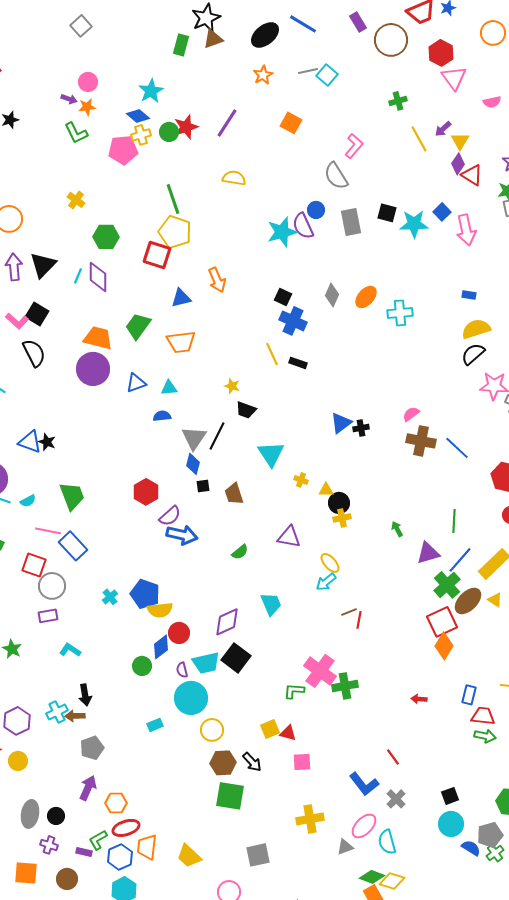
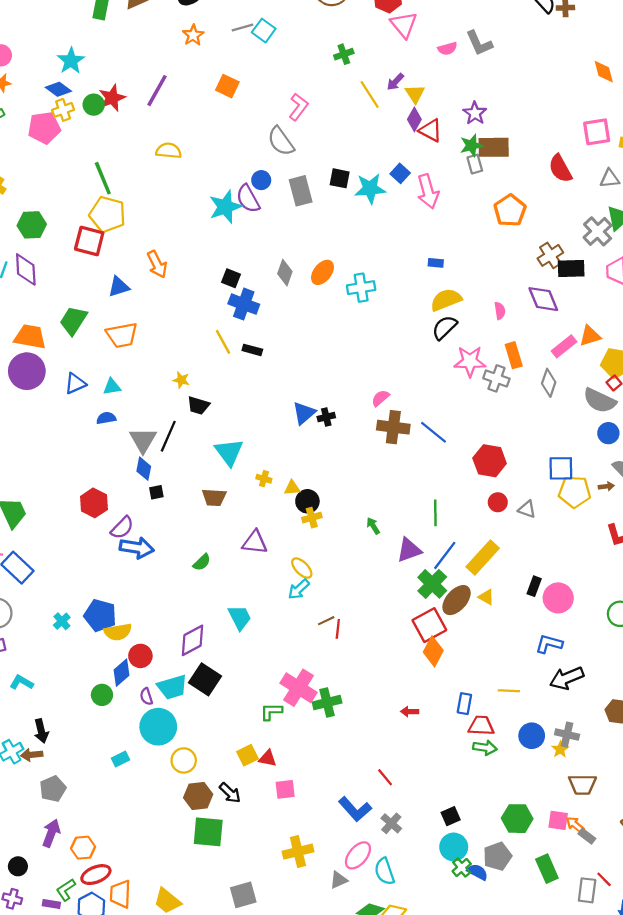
brown trapezoid: (234, 494) -> (214, 497), moved, turned -65
green cross: (495, 853) -> (462, 867), moved

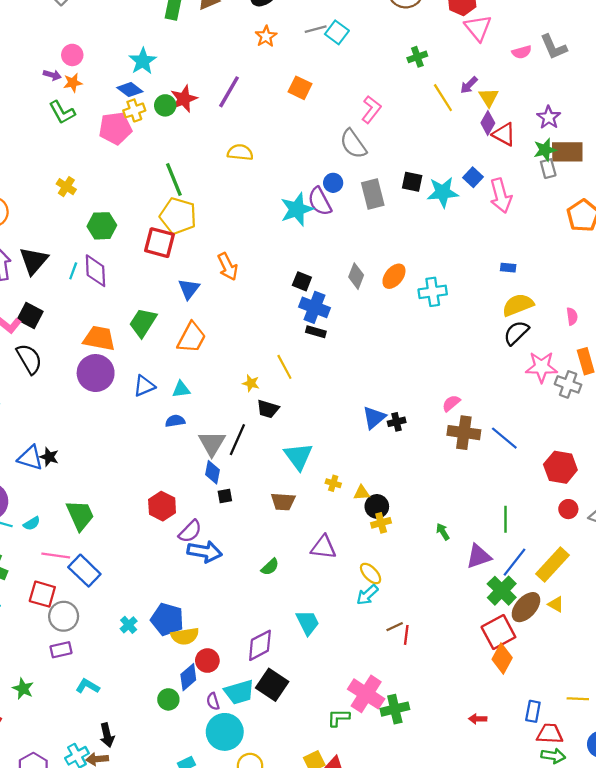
blue triangle: (119, 287) -> (189, 289), turned -35
orange trapezoid: (122, 335) -> (192, 338), turned -52
yellow line: (223, 342) -> (284, 367), moved
black rectangle: (252, 350) -> (316, 332), moved

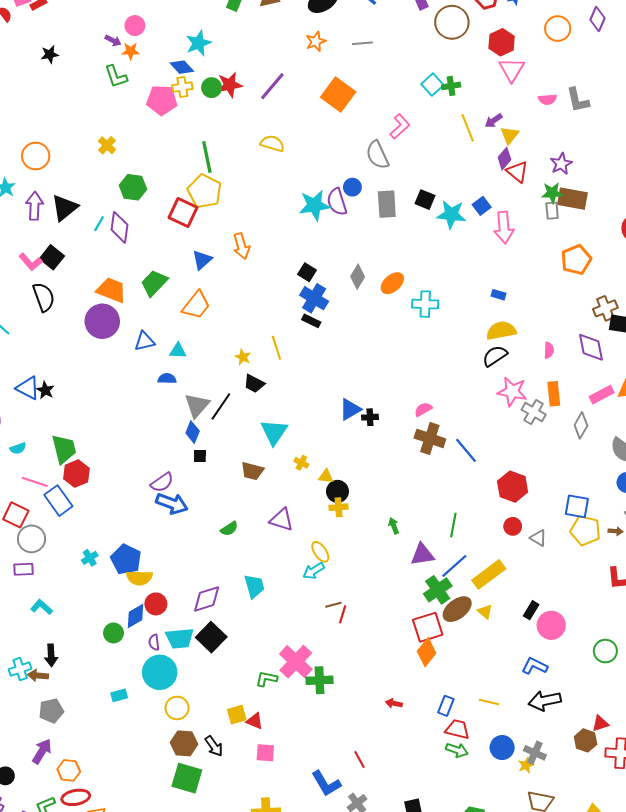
cyan square: (337, 32) -> (432, 85), moved
orange square: (300, 88) -> (338, 94), size x1.5
red hexagon: (162, 506) -> (76, 474), moved

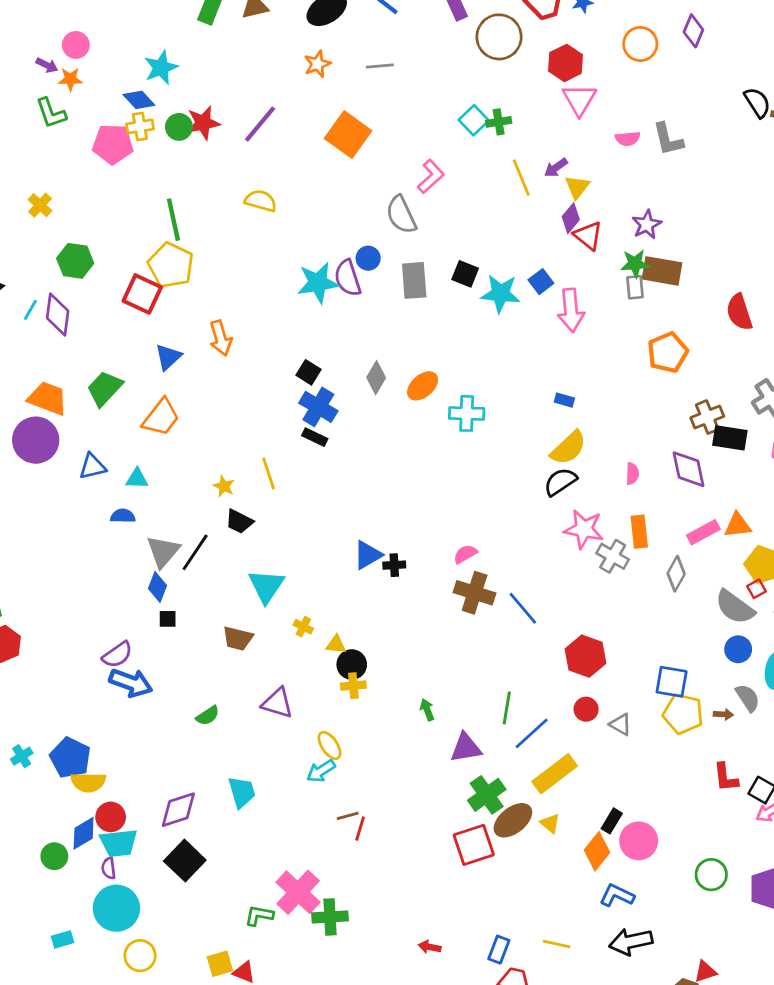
yellow semicircle: (501, 331) -> (568, 448), turned 148
blue line: (454, 566) -> (532, 733), moved
cyan trapezoid: (180, 638) -> (119, 843), moved
orange diamond: (427, 652) -> (597, 851), moved

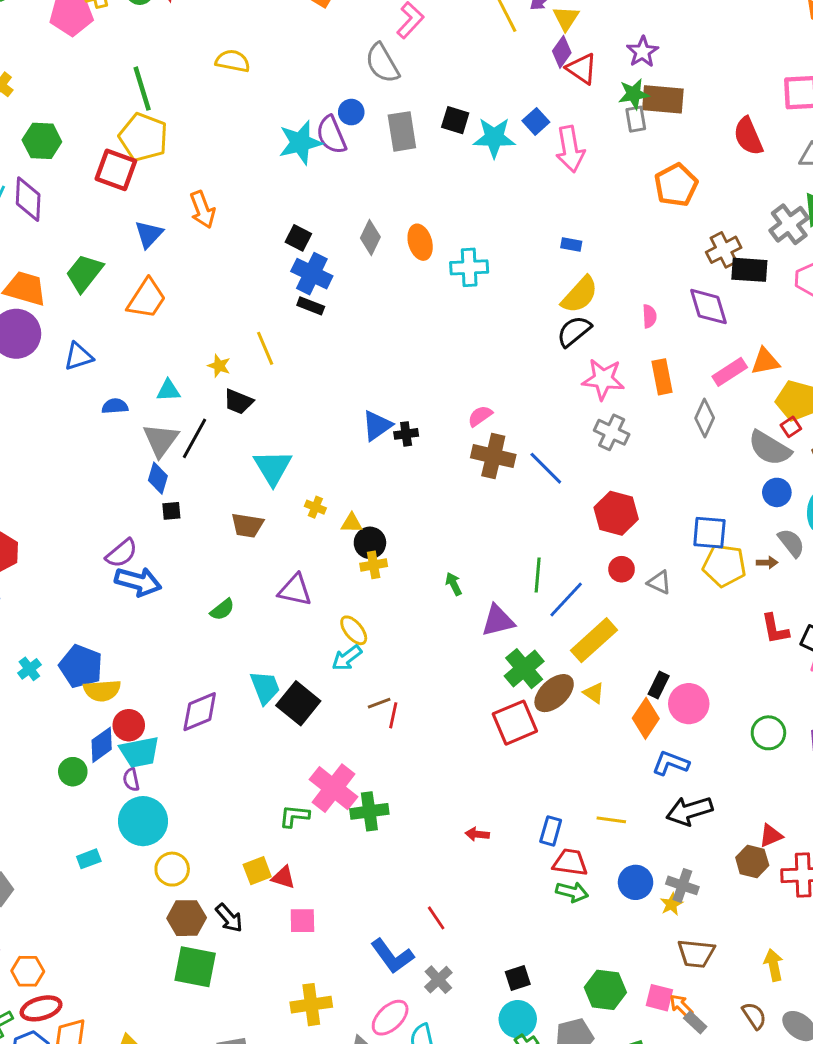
orange ellipse: (423, 386) -> (420, 242), turned -60
cyan triangle: (137, 479) -> (168, 390), moved
gray cross: (613, 556) -> (612, 432), moved
black square: (185, 861) -> (298, 703), moved

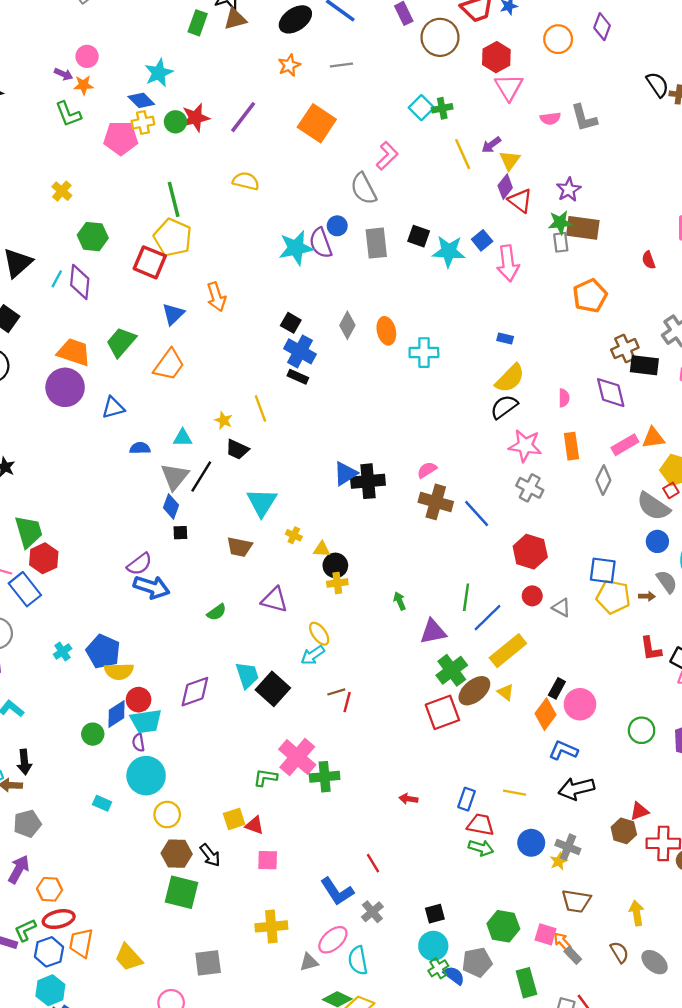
red semicircle: (748, 136) -> (649, 260), size x0.6
black cross: (406, 434) -> (368, 481), size x1.8
cyan rectangle: (89, 859) -> (102, 803), turned 42

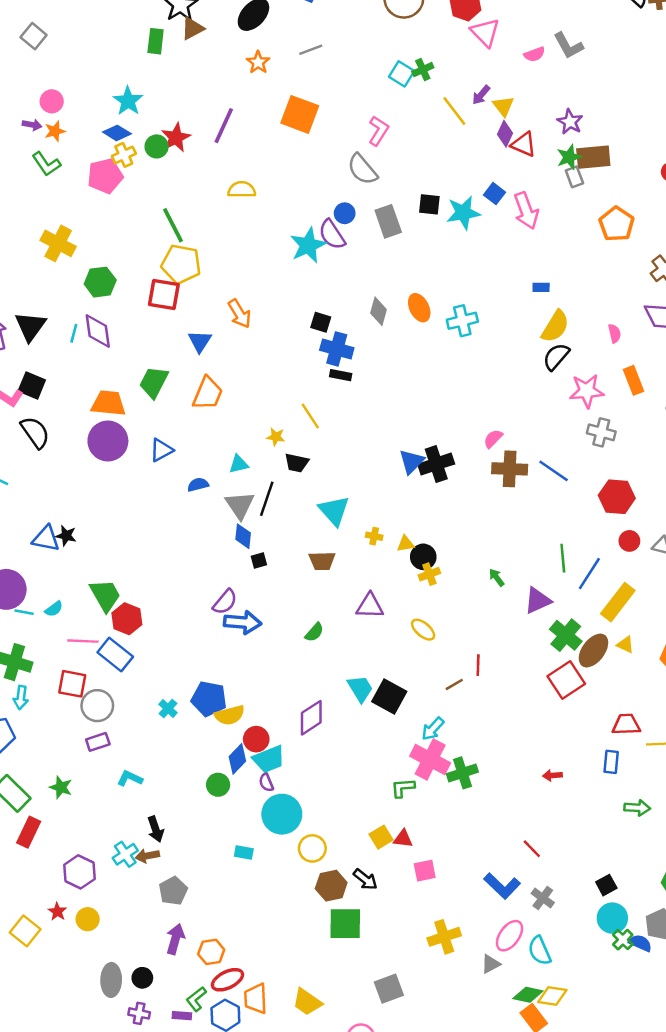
yellow cross: (62, 191) -> (58, 243), size x1.6
cyan arrow: (313, 655) -> (433, 729), moved
red line: (347, 702) -> (478, 665), moved
red trapezoid: (481, 825) -> (626, 724), moved

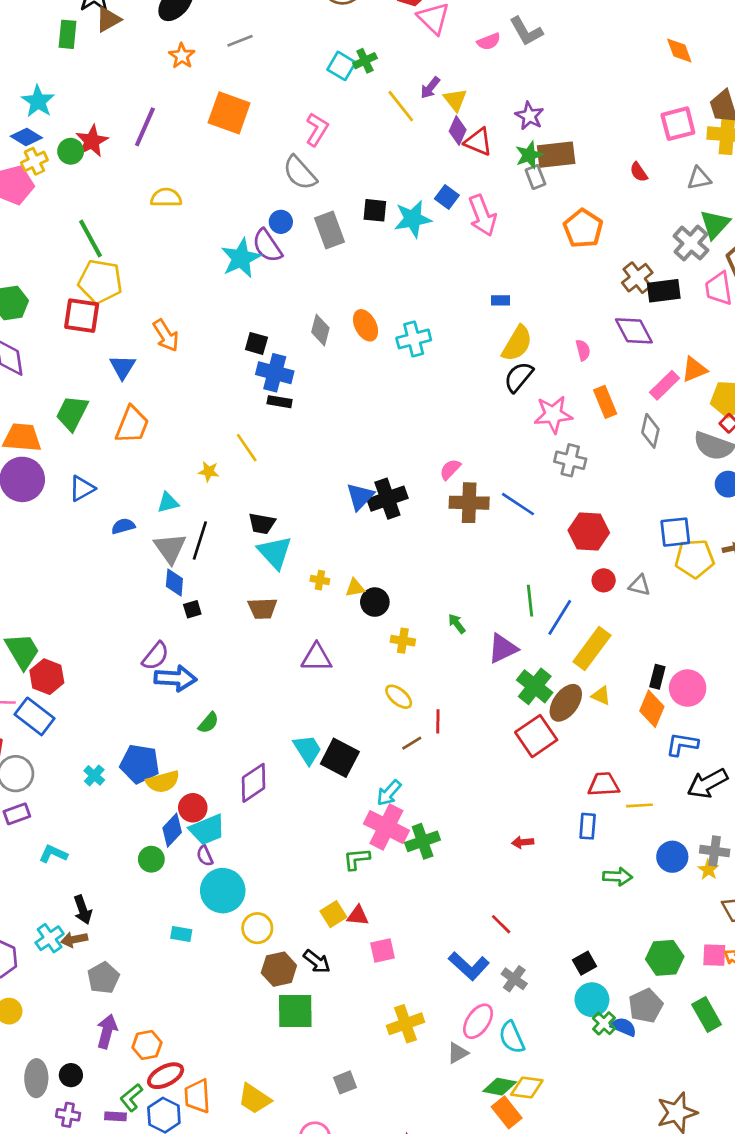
black trapezoid: (297, 463) -> (262, 523), moved
yellow cross: (429, 574) -> (403, 641), moved, turned 30
yellow ellipse: (423, 630) -> (399, 697), moved
green semicircle: (314, 632) -> (208, 723), moved
gray square: (389, 989) -> (345, 1082), size x0.7

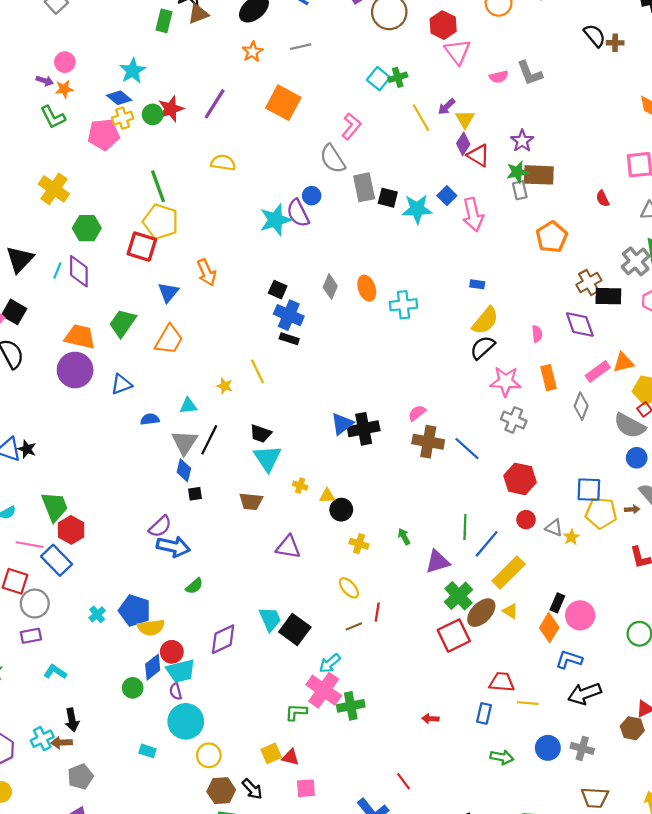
gray rectangle: (329, 230) -> (364, 187), moved
yellow star: (708, 870) -> (571, 537), moved

